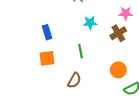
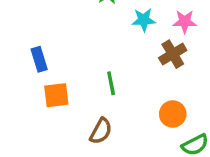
cyan star: (90, 23) -> (144, 20), moved
blue rectangle: (47, 32) -> (39, 59), moved

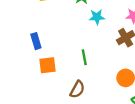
cyan star: (144, 20) -> (97, 17), moved

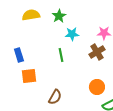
green line: (84, 57) -> (61, 55), moved

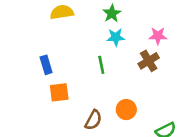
green star: (59, 16) -> (112, 13), moved
orange circle: (97, 87) -> (126, 110), moved

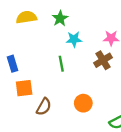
green star: (112, 13) -> (60, 18), moved
brown semicircle: (93, 120) -> (44, 107), moved

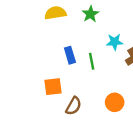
cyan star: (74, 39) -> (115, 42), moved
blue rectangle: (12, 64) -> (70, 55), moved

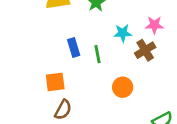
orange circle: (115, 102) -> (123, 87), moved
brown semicircle: (74, 106) -> (63, 110), moved

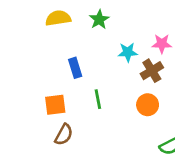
green line: (97, 54) -> (98, 99), moved
orange circle: (123, 87) -> (148, 105), moved

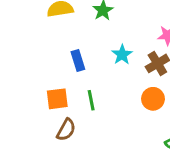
cyan star: (128, 52) -> (122, 55), moved, turned -30
green line: (98, 99) -> (91, 100), moved

